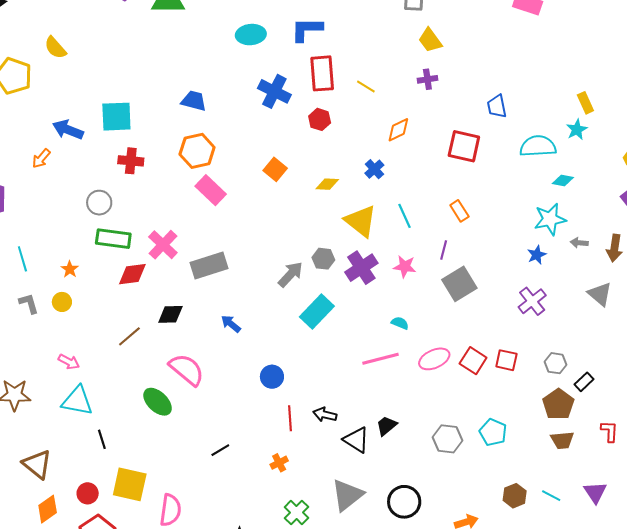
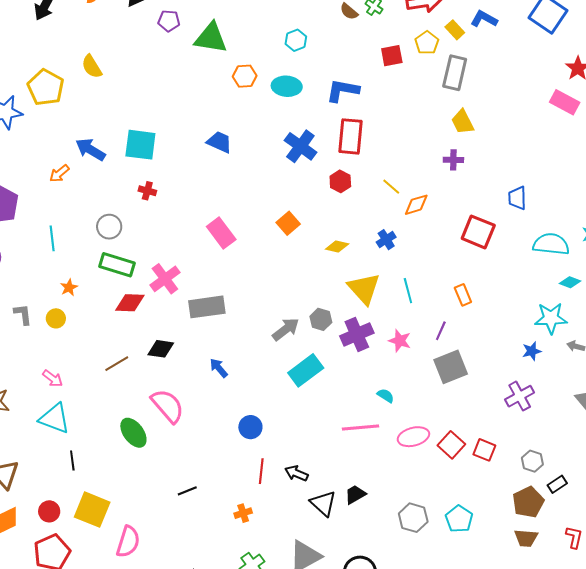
yellow line: (366, 86) -> (391, 187), moved
orange hexagon: (197, 151) -> (245, 76), moved, size x0.7
red cross: (131, 161) -> (147, 191), size x0.7
cyan line: (22, 259) -> (52, 238), moved

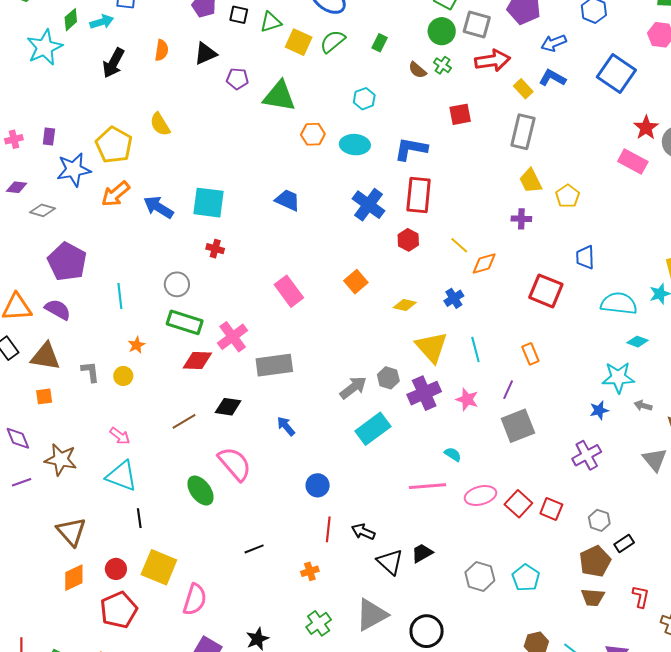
yellow pentagon: (427, 43) -> (568, 196), moved
orange arrow: (59, 173) -> (116, 194), moved, size x1.4

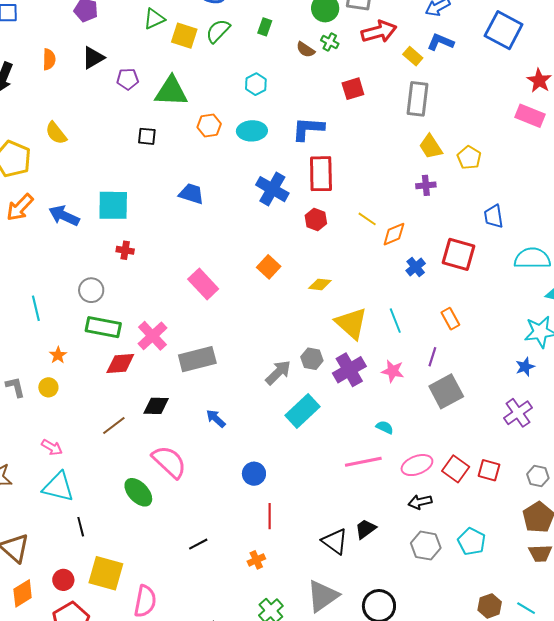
black square: (239, 15) -> (147, 136), moved
blue cross: (454, 298) -> (416, 267), moved
black arrow: (363, 532) -> (420, 502), moved, turned -30

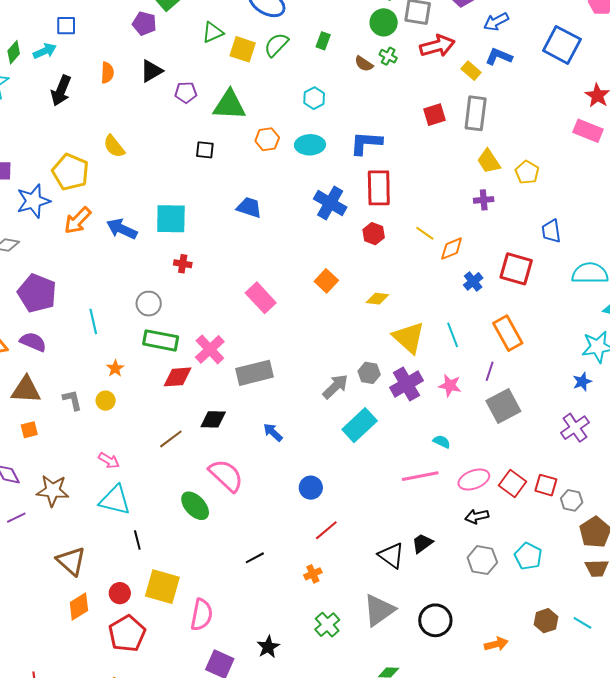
red square: (353, 89) -> (434, 115), moved
orange rectangle: (450, 319) -> (508, 333), size x1.6
gray hexagon: (538, 476) -> (572, 500), moved
red line: (270, 516) -> (326, 530), turned 50

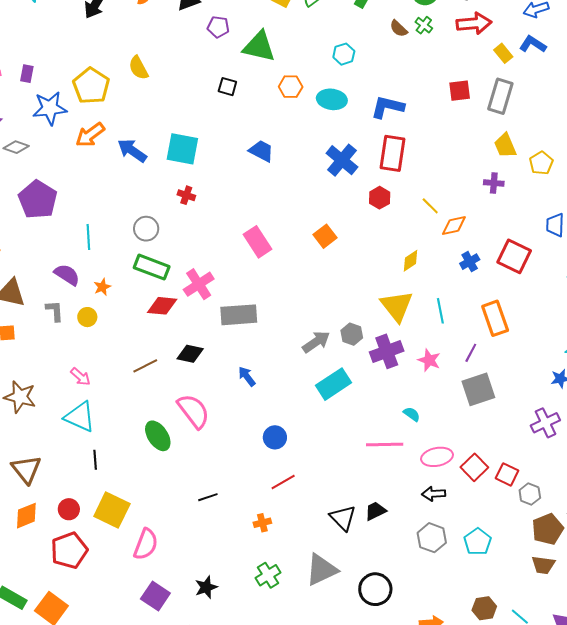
yellow diamond: (377, 299) -> (411, 261), moved, turned -50
purple semicircle: (33, 342) -> (67, 275), moved

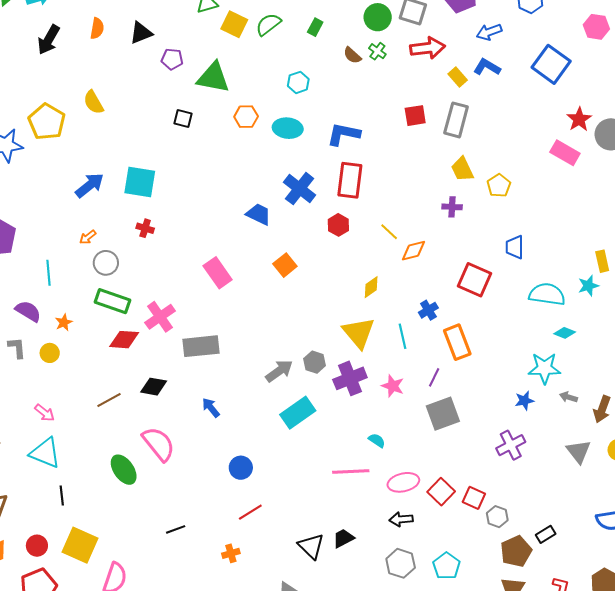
orange arrow: (90, 135) -> (88, 237), moved, size x0.6
blue arrow: (132, 151) -> (90, 185), turned 108
blue trapezoid: (261, 151) -> (259, 214), moved
blue cross: (470, 262) -> (428, 310), moved

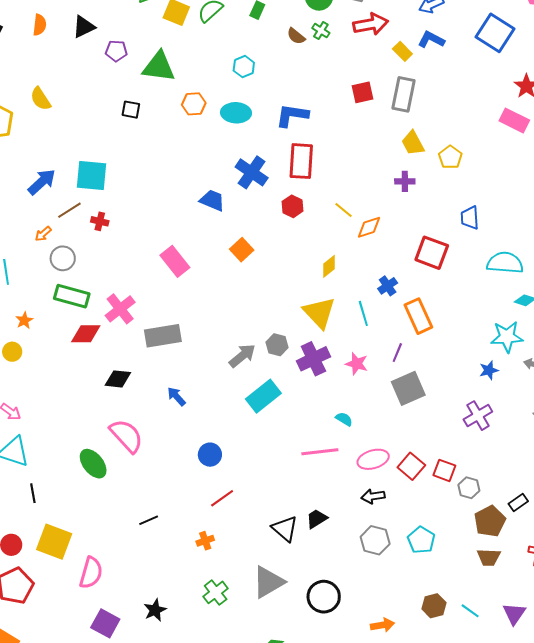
brown line: (109, 400) -> (69, 210), moved

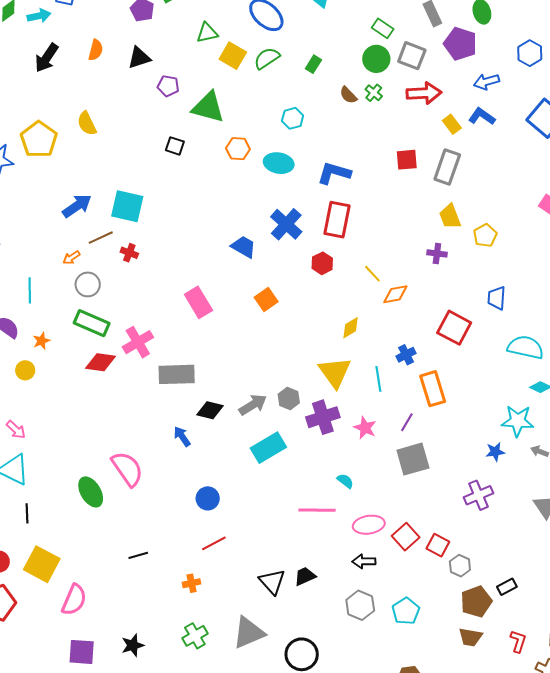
black diamond: (118, 379) -> (210, 410), moved
purple square: (105, 623) -> (82, 652), turned -32

